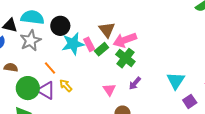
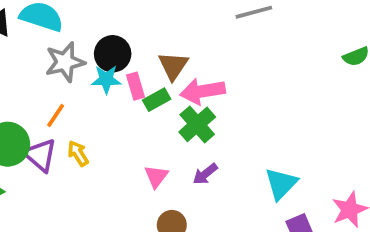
black circle: (60, 26) -> (113, 54), moved
gray star: (31, 41) -> (65, 62), moved
cyan star: (73, 44) -> (106, 79), size x0.7
orange line: (50, 68) -> (56, 115), turned 64

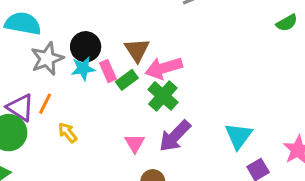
purple triangle: (40, 155) -> (20, 107), moved
purple arrow: (205, 174) -> (175, 136), size x1.6

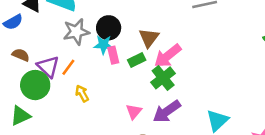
pink arrow: (164, 68) -> (168, 56), turned -32
pink rectangle: (108, 71) -> (113, 55), moved

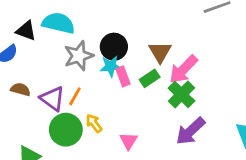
green circle: (35, 85) -> (66, 130), moved
pink triangle: (134, 112) -> (129, 141), moved

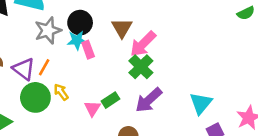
green rectangle: (150, 78) -> (110, 100), moved

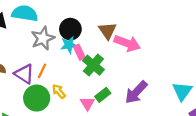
pink arrow: (143, 44) -> (127, 43), turned -110
green cross: (141, 67) -> (93, 65), moved

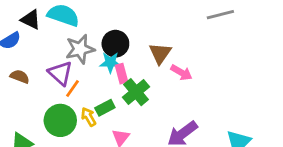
pink arrow: (127, 43) -> (181, 73), size x0.7
purple triangle: (24, 74) -> (60, 73), moved
green rectangle: (103, 95) -> (105, 108), moved

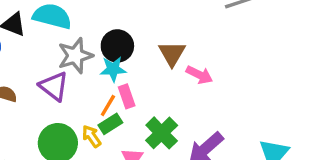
pink rectangle: (122, 74) -> (127, 96), moved
orange line: (72, 89) -> (108, 105), moved
green cross: (136, 92) -> (162, 133), moved

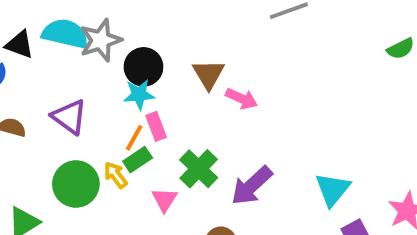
gray star: (75, 56) -> (101, 40), moved

